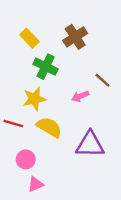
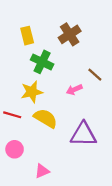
yellow rectangle: (29, 38) -> (27, 36), turned 30
pink circle: (26, 159) -> (15, 149), moved
pink triangle: (36, 184) -> (42, 171), moved

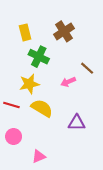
purple triangle: (83, 134) -> (77, 123), size x0.7

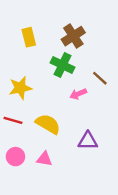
green cross: (39, 57) -> (62, 65), moved
yellow star: (29, 84) -> (20, 88), moved
pink triangle: (39, 156) -> (44, 159), moved, turned 32

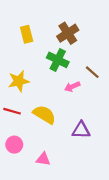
pink triangle: (44, 159) -> (43, 159), moved

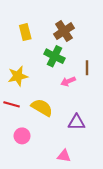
brown line: (92, 72) -> (87, 68), turned 48
pink circle: (14, 145) -> (22, 136), moved
pink triangle: (43, 159) -> (64, 156), moved

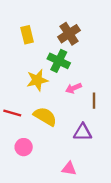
brown line: (87, 68) -> (94, 101), moved
yellow star: (18, 76) -> (37, 80), moved

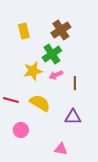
green cross: (59, 61) -> (52, 54), turned 30
pink arrow: (74, 88) -> (56, 75), moved
brown line: (94, 101) -> (75, 83), moved

